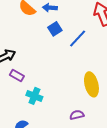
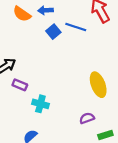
blue line: (78, 38) -> (76, 27), moved, turned 72

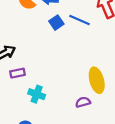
purple rectangle: (20, 85) -> (18, 73), turned -40
purple semicircle: (87, 118) -> (83, 102), moved

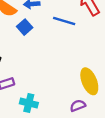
blue square: (56, 23) -> (25, 27), moved

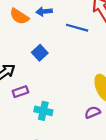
blue square: (25, 27) -> (40, 53), moved

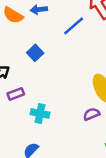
blue line: (77, 28) -> (74, 26), turned -55

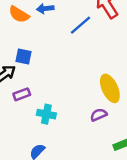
blue square: (35, 53) -> (24, 56), moved, turned -35

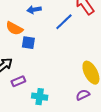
orange semicircle: (19, 14) -> (14, 28), moved
blue square: (24, 56) -> (28, 43), moved

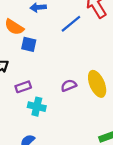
purple rectangle: (18, 81) -> (23, 87), moved
purple semicircle: (83, 95) -> (69, 85), moved

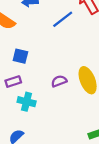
blue square: (29, 44) -> (20, 56), moved

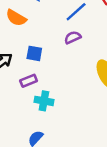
purple semicircle: (59, 81) -> (73, 37), moved

